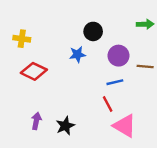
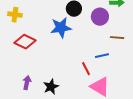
blue star: (77, 54) -> (61, 28), size x1.5
purple circle: (119, 56) -> (100, 17), moved
blue line: (115, 82) -> (102, 56), moved

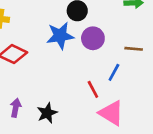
purple circle: (100, 17) -> (93, 38), moved
blue line: (102, 56) -> (114, 72), turned -48

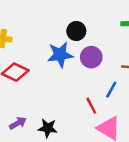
purple arrow: (16, 108) -> (18, 123), turned 49
black star: (47, 113) -> (48, 128), turned 30

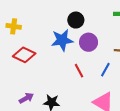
red line: (91, 106) -> (79, 71), moved

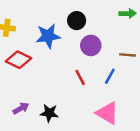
blue star: (62, 40) -> (48, 36), moved

